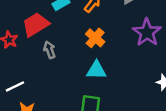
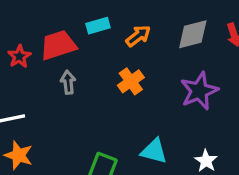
cyan triangle: (96, 70) -> (154, 151), moved

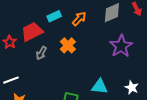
orange cross: (131, 81) -> (68, 45), moved
gray arrow: (68, 82) -> (41, 53), turned -136

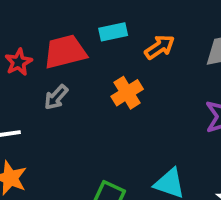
gray arrow: (41, 53) -> (56, 97), moved

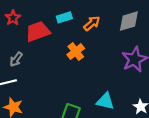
red star: (19, 62) -> (13, 18), moved
gray arrow: (56, 97) -> (16, 59), moved

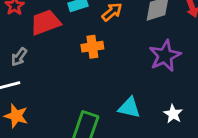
orange cross: (76, 52) -> (92, 47), turned 30

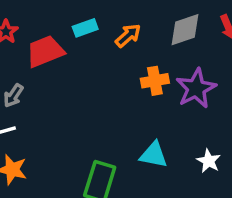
orange cross: (92, 47) -> (155, 81), moved

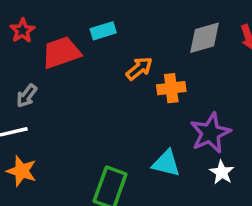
orange arrow: (128, 36) -> (139, 68), moved
purple star: (196, 88) -> (210, 133), moved

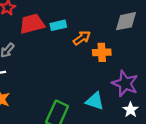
cyan rectangle: (103, 31) -> (58, 25), moved
purple star: (210, 133) -> (125, 83), turned -30

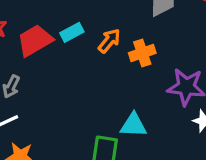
cyan triangle: (95, 101) -> (133, 125), moved

